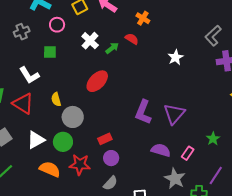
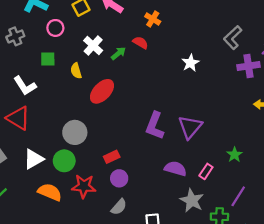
yellow semicircle: (56, 99) -> (76, 71), moved

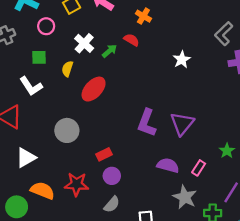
yellow semicircle: (76, 71) -> (67, 69), turned 35
white L-shape: (25, 86) -> (31, 86), moved
green circle: (64, 161) -> (17, 207), moved

